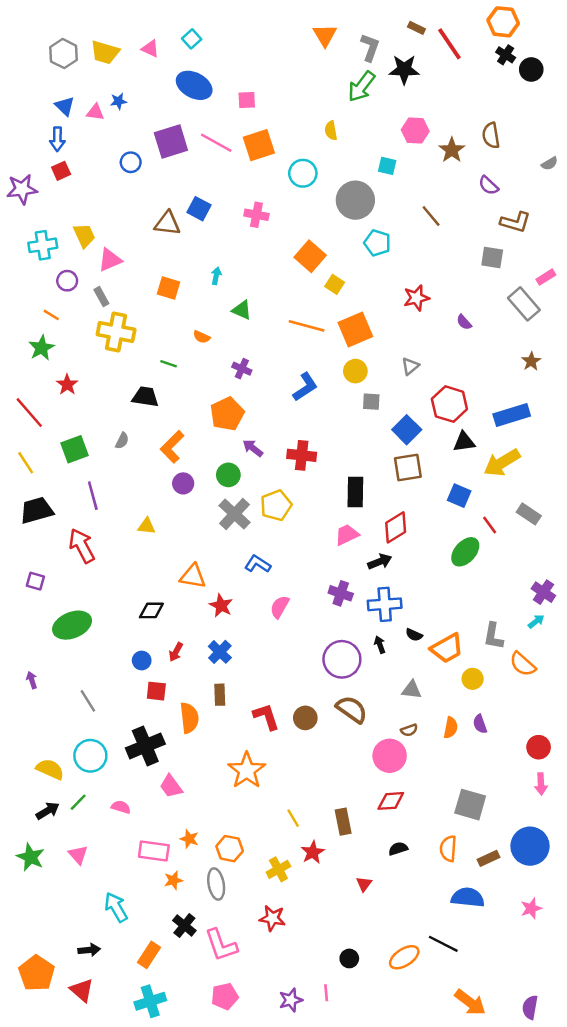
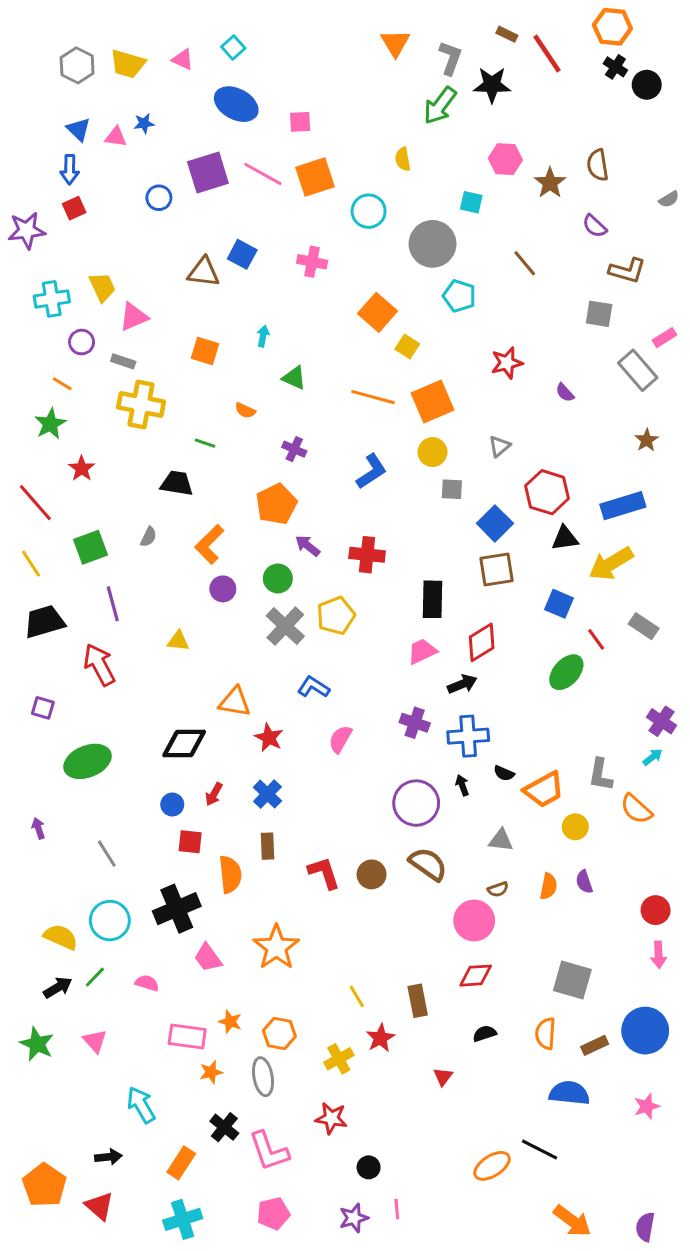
gray rectangle: (101, 297) -> (123, 361), turned -42
black diamond: (151, 610) -> (184, 744), size x1.4
orange star: (247, 770) -> (276, 947), moved
black circle: (349, 958) -> (369, 1167), moved

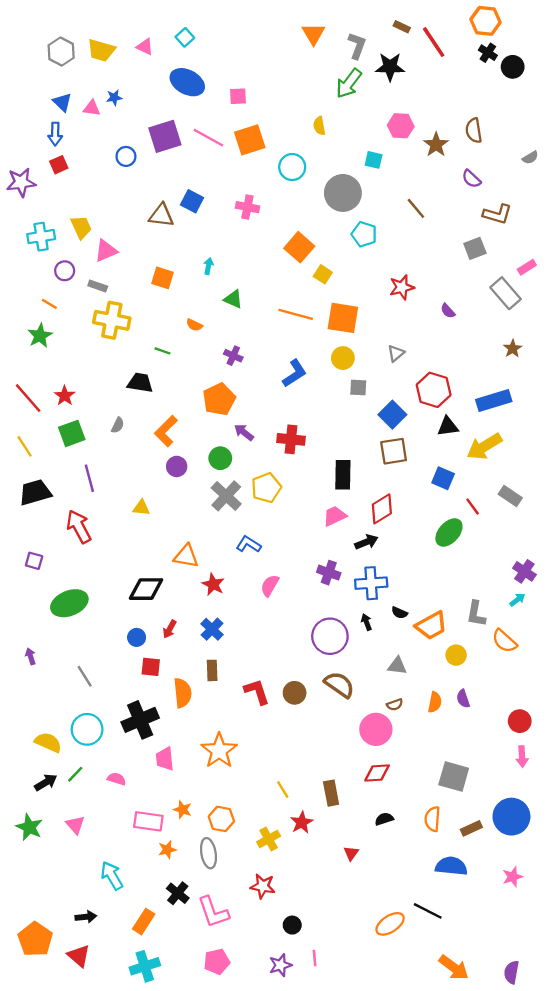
gray square: (599, 314) -> (475, 248), turned -30
orange square: (433, 402) -> (343, 318), turned 32
red star: (82, 468) -> (65, 396), moved
pink trapezoid: (208, 958) -> (165, 759), turned 30

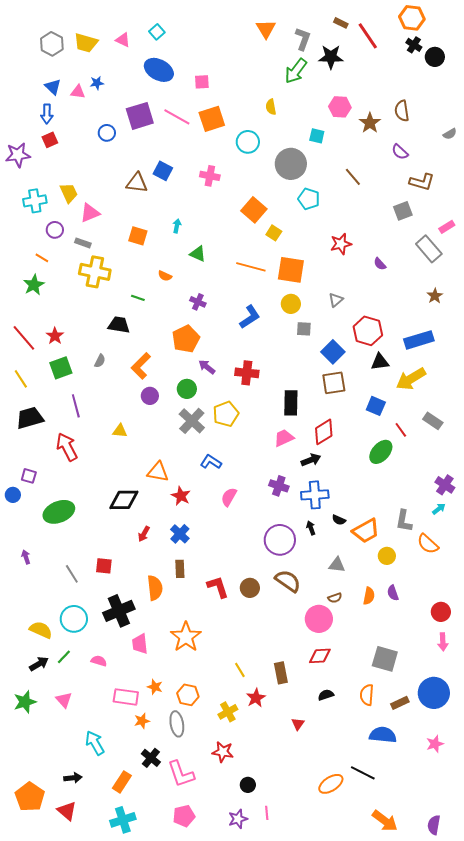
blue circle: (137, 637) -> (13, 495), moved
red square: (151, 667) -> (104, 566), moved
green star: (29, 827) -> (25, 702), turned 30

